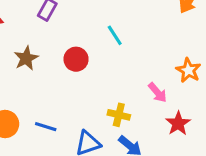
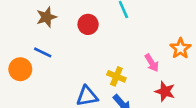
red star: (178, 123) -> (165, 91), turned -30
blue line: (46, 127) -> (43, 52), moved

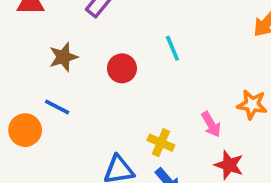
orange star: (180, 48) -> (252, 105), turned -30

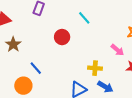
brown star: (63, 57) -> (13, 44), moved
blue line: (57, 107) -> (36, 68), turned 40

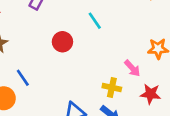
yellow cross: (95, 68) -> (112, 88), moved

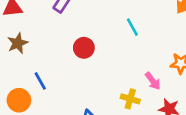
cyan line: (95, 21) -> (132, 27), moved

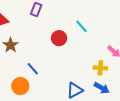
cyan line: (132, 27) -> (81, 26), moved

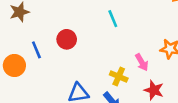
red circle: (59, 38) -> (67, 39), moved

